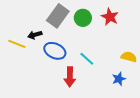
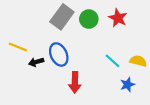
black arrow: (35, 35) -> (36, 62), moved
blue ellipse: (55, 51) -> (59, 54), turned 40
cyan line: (87, 59) -> (112, 61), moved

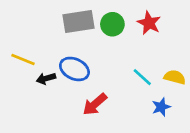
gray rectangle: (62, 17) -> (79, 22), turned 45
blue ellipse: (59, 54) -> (74, 69), turned -40
red arrow: (75, 82) -> (95, 104), turned 48

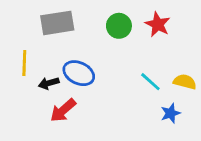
gray rectangle: (79, 22) -> (57, 23), moved
yellow line: (23, 59) -> (24, 63), turned 70
red arrow: (95, 104) -> (63, 110), moved

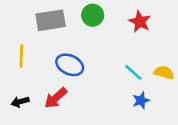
green circle: (119, 26) -> (93, 15), moved
black arrow: (49, 83) -> (20, 102), moved
blue star: (171, 113) -> (141, 100), moved

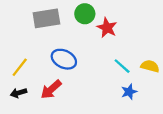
red star: (140, 22) -> (107, 28), moved
yellow line: (21, 56) -> (20, 67), moved, turned 36

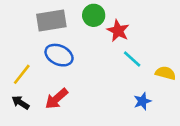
blue ellipse: (64, 59) -> (59, 55), moved
cyan line: (122, 66) -> (132, 59), moved
black arrow: (18, 93) -> (21, 103), turned 49

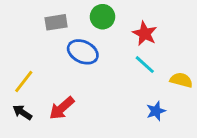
gray rectangle: (51, 20) -> (56, 22), size x0.7
red star: (118, 31) -> (145, 34), moved
blue ellipse: (59, 55) -> (83, 52), moved

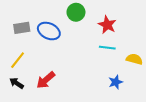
gray rectangle: (56, 22) -> (22, 28), moved
blue ellipse: (83, 52) -> (49, 31), moved
cyan line: (145, 65) -> (107, 48), turned -35

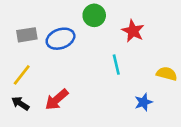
blue ellipse: (49, 31) -> (61, 39), turned -45
cyan line: (107, 48) -> (116, 65), moved, turned 70

